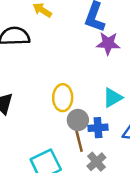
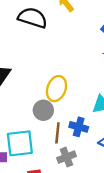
gray circle: (78, 120) -> (43, 110), moved

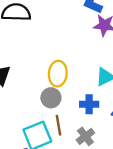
brown line: (57, 133) -> (59, 125), moved

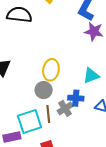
gray cross: (85, 136) -> (65, 108), moved

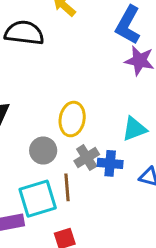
gray circle: (44, 90) -> (43, 151), moved
gray cross: (65, 108) -> (87, 158), moved

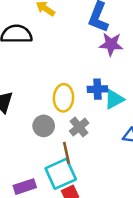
blue cross: (110, 163) -> (97, 89), moved
cyan square: (38, 199) -> (61, 174), moved

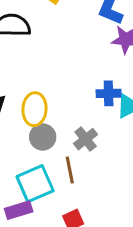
yellow ellipse: (63, 98) -> (34, 109), moved
cyan square: (61, 174) -> (35, 184), moved

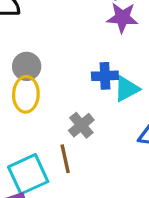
gray circle: (43, 137) -> (27, 66), moved

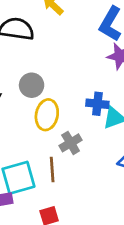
yellow ellipse: (26, 94) -> (47, 115), moved

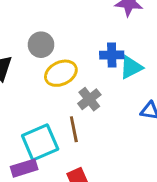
yellow ellipse: (47, 115) -> (61, 73), turned 60

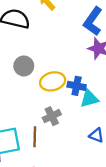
yellow ellipse: (61, 73) -> (53, 81), moved

